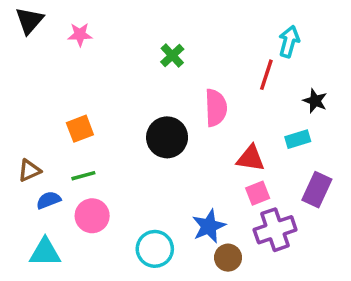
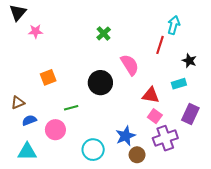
pink star: (80, 35) -> (36, 31), moved
pink semicircle: (216, 108) -> (130, 65), turned -30
green line: (83, 176) -> (71, 108), moved
pink square: (258, 193) -> (155, 116), turned -32

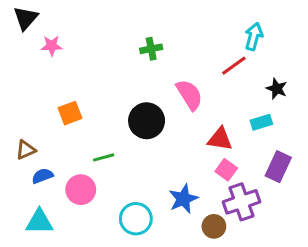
green cross: (104, 33) -> (151, 49), turned 32
red line: (160, 45) -> (234, 66), turned 36
brown circle: (137, 155) -> (214, 226), moved

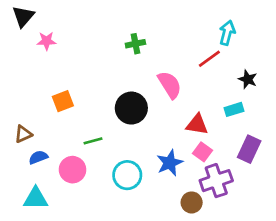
blue star: (183, 199) -> (170, 163), moved
cyan circle: (136, 219) -> (127, 175), moved

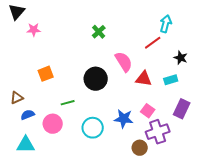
green cross: (135, 44) -> (99, 32), turned -32
red triangle: (197, 124) -> (144, 79), moved
blue star: (170, 163) -> (124, 119), turned 30

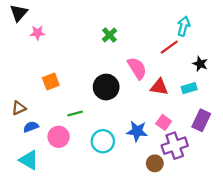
cyan triangle: (26, 145) -> (29, 160), turned 30

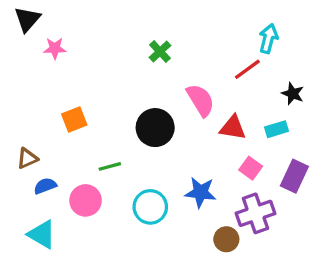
pink square: (164, 122) -> (251, 168), moved

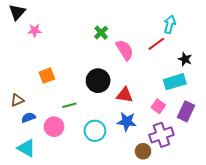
pink semicircle: (200, 100) -> (125, 50), moved
red triangle: (233, 128) -> (125, 95), moved
cyan rectangle: (277, 129) -> (175, 82), size x1.5

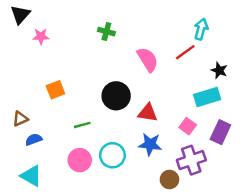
green cross: (101, 33) -> (106, 32), moved, turned -32
pink circle: (54, 127) -> (80, 160), moved

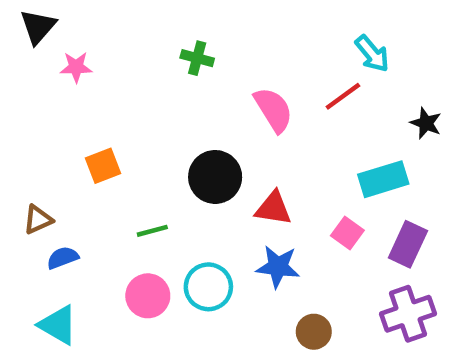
cyan arrow: (201, 29) -> (372, 54), turned 125
black star: (219, 70) -> (426, 123), moved
purple cross: (191, 160) -> (408, 314), moved

